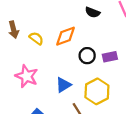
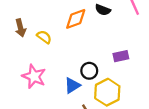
orange diamond: (66, 36) -> (76, 19), moved
black circle: (87, 56) -> (89, 71), moved

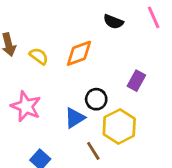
orange diamond: (76, 19) -> (79, 53), moved
purple rectangle: (121, 56) -> (136, 81), turned -49

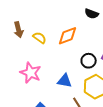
black circle: (96, 99) -> (89, 61), moved
blue triangle: (75, 118) -> (65, 81), turned 42

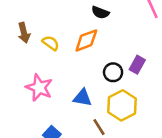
black semicircle: (92, 14) -> (100, 12), moved

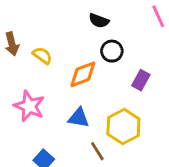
orange diamond: (86, 40) -> (83, 74), moved
black circle: (113, 72) -> (112, 51), moved

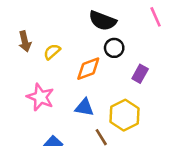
black semicircle: (99, 21) -> (103, 21), size x1.5
yellow semicircle: (42, 55) -> (52, 52), turned -78

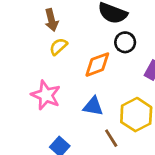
brown arrow: (25, 41) -> (51, 20), moved

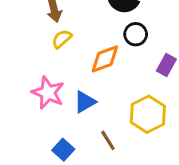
blue triangle: (93, 106) -> (85, 102), moved, turned -40
brown line: (111, 138) -> (108, 140), moved

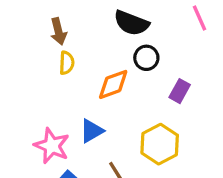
yellow semicircle: (62, 39) -> (67, 63), turned 135
pink star: (48, 93) -> (52, 146), moved

